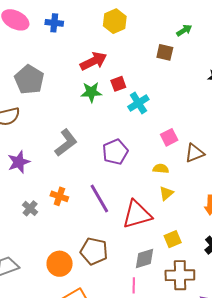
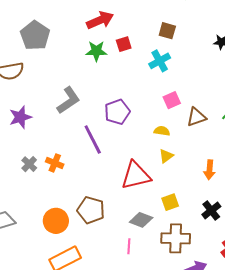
brown square: (165, 52) -> (167, 31), moved
cyan cross: (138, 103) -> (160, 61), moved
orange cross: (59, 196) -> (55, 163), moved
purple line: (99, 198) -> (93, 140), moved
gray diamond: (144, 258) -> (141, 220), turned 35

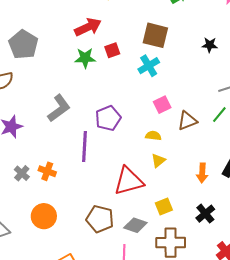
brown square: (167, 31) -> (155, 35), size x1.5
purple line: (93, 140) -> (84, 147), turned 32
brown pentagon: (91, 210) -> (100, 219), moved
orange circle: (56, 221) -> (44, 216), moved

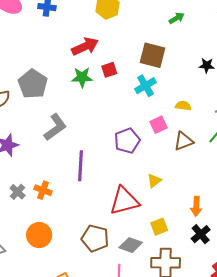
gray pentagon: (23, 44) -> (33, 84), moved
purple pentagon: (108, 118) -> (127, 141), moved
yellow semicircle: (153, 136) -> (183, 106), moved
orange arrow: (202, 173) -> (196, 206), moved

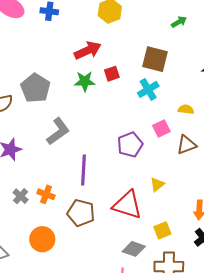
red triangle: (124, 201) -> (127, 205), turned 32
brown pentagon: (95, 238) -> (81, 213), moved

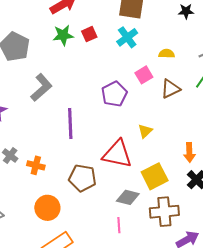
red square: (112, 74) -> (89, 34), moved
orange cross: (46, 194) -> (36, 165), moved
brown pentagon: (81, 213) -> (82, 178), moved
yellow square: (162, 230) -> (155, 176), size x1.5
orange circle: (42, 239) -> (47, 208), moved

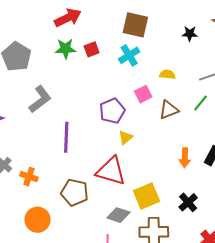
yellow triangle: (145, 131) -> (126, 137), moved
orange arrow: (189, 152) -> (185, 158), moved

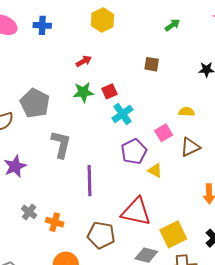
red arrow: (68, 18) -> (84, 61), size x0.6
brown square: (135, 25) -> (152, 64), size x0.6
cyan cross: (129, 55) -> (122, 114), moved
gray L-shape: (40, 99) -> (61, 144), turned -36
yellow triangle: (126, 137) -> (155, 170), moved, turned -49

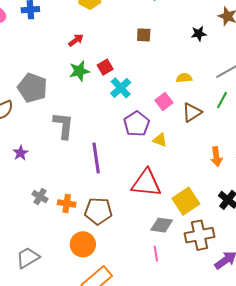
purple star: (15, 166) -> (21, 153), size x0.7
brown pentagon: (101, 235) -> (98, 211), moved

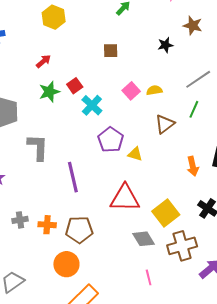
pink square: (164, 102) -> (131, 91), moved
gray cross: (40, 197) -> (20, 220), turned -35
gray diamond: (162, 225) -> (143, 239), turned 55
pink line: (156, 254) -> (149, 277), moved

